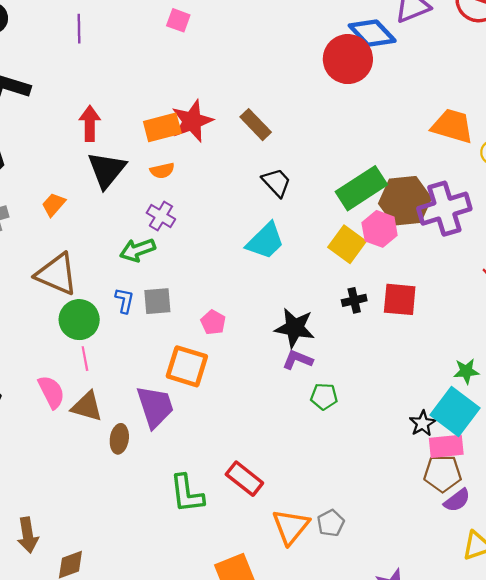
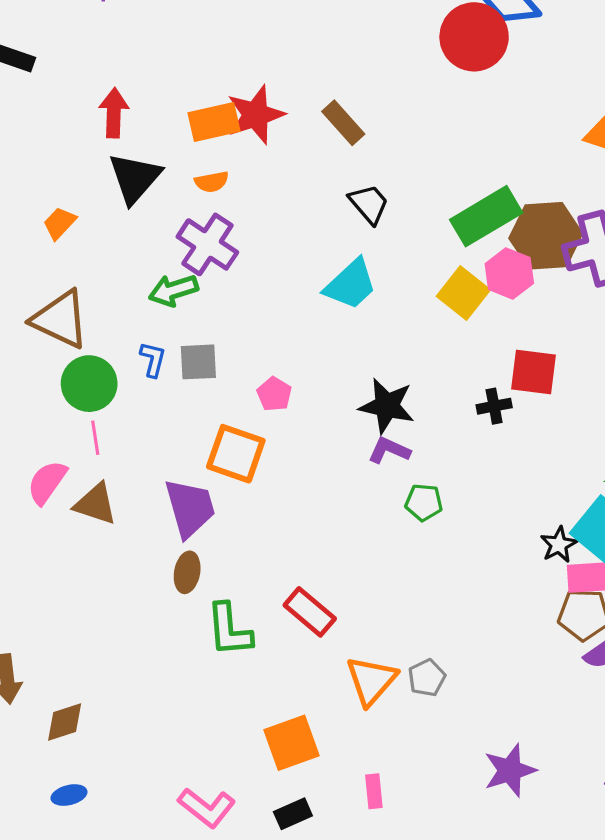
purple cross: (161, 216) -> (207, 244), size x1.5
black cross: (354, 300) -> (494, 406), moved
pink semicircle: (51, 392) -> (47, 482), turned -120
brown ellipse: (119, 439) -> (187, 572), moved

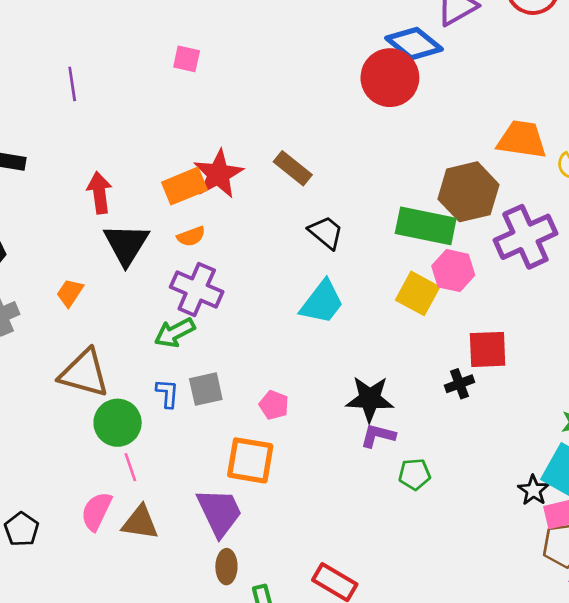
green rectangle: (486, 216) -> (426, 226), turned 52
brown hexagon: (546, 236) -> (468, 192), moved

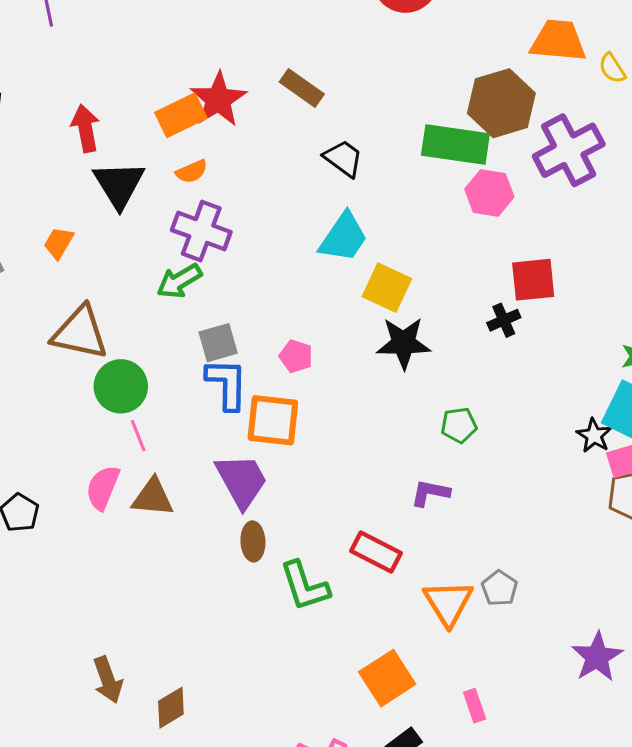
yellow square: (418, 293) -> (387, 288), moved
blue L-shape: (167, 393) -> (227, 384), moved, size x1.6
purple L-shape: (378, 436) -> (430, 493), moved

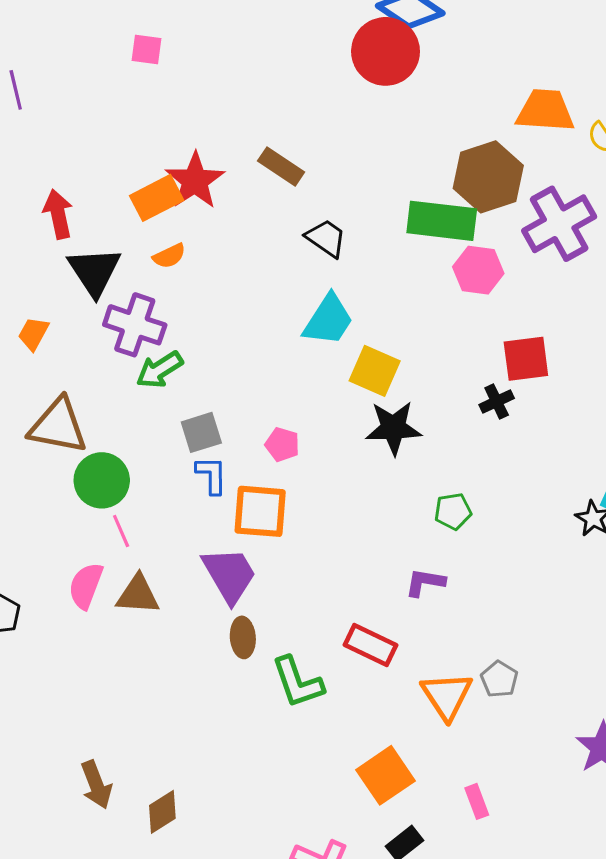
purple cross: (201, 231) -> (135, 325), moved
blue L-shape: (227, 384) -> (211, 475), size x0.7

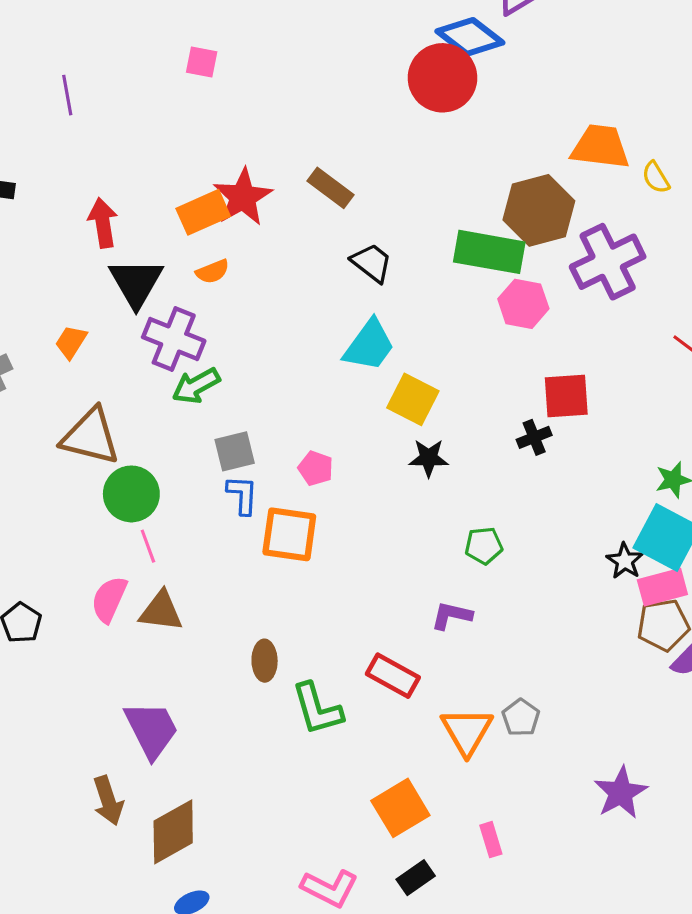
black star: (393, 428) -> (429, 458), size x0.7
purple trapezoid: (229, 575) -> (151, 730), moved
brown diamond: (162, 812) -> (173, 832), size x1.5

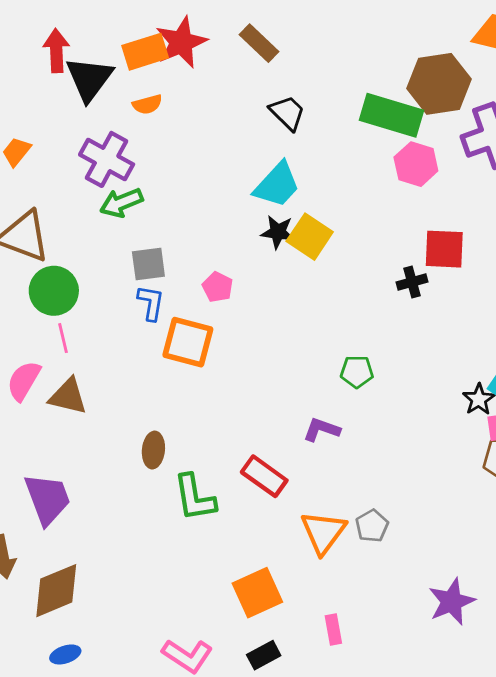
black triangle: (136, 283) -> (89, 79), moved
black star: (429, 458) -> (278, 232), moved

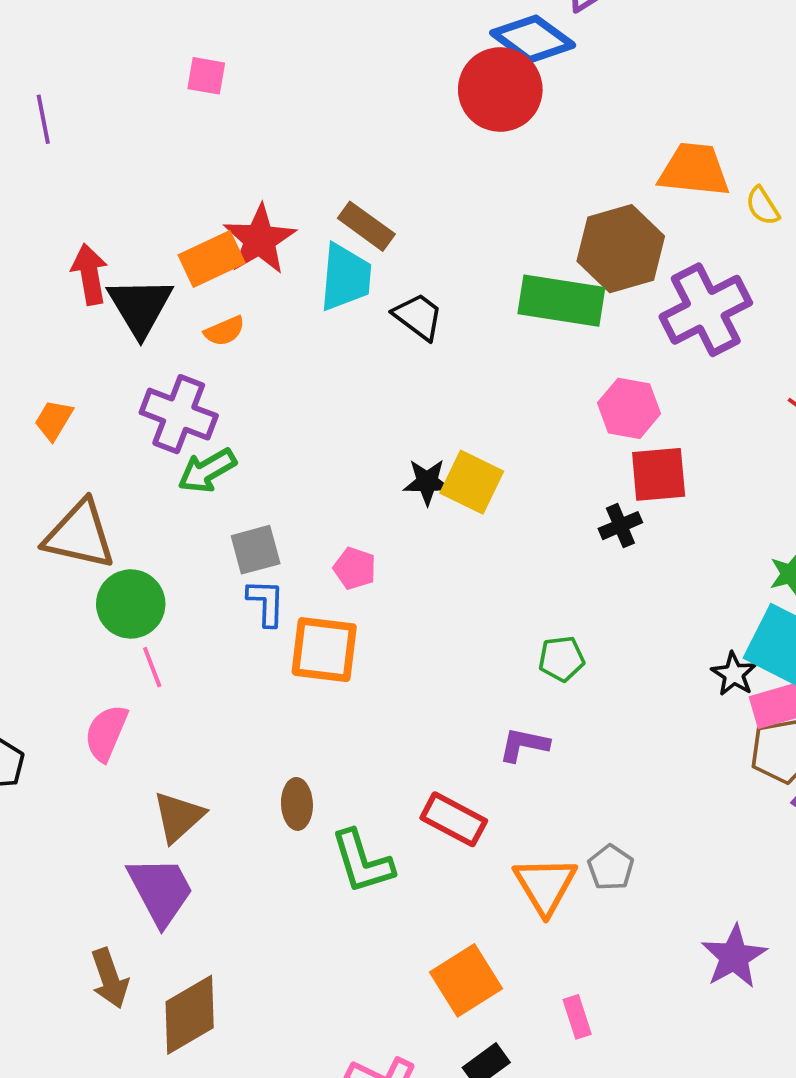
pink hexagon: (416, 164) -> (629, 408), moved
cyan trapezoid: (277, 185) -> (346, 277), moved, turned -30
brown triangle: (68, 396) -> (179, 817), moved, turned -48

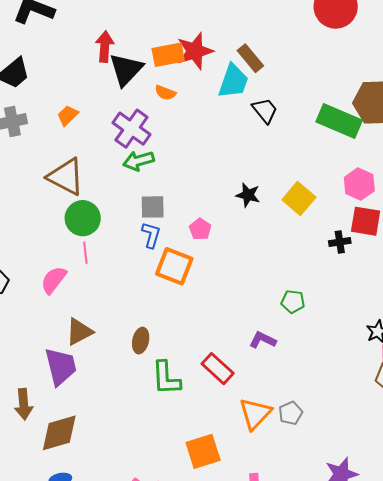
orange semicircle: (224, 331) -> (165, 93), turned 30
yellow square: (472, 482) -> (299, 198), moved

